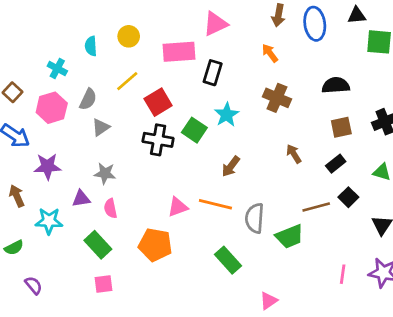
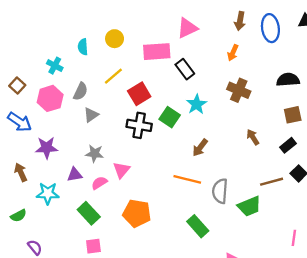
orange arrow: (270, 53) -> (233, 53), turned -119
black rectangle: (213, 73) -> (185, 69), turned -54
pink triangle: (178, 207) -> (122, 170), moved, turned -30
pink semicircle: (110, 208) -> (99, 183), turned 70

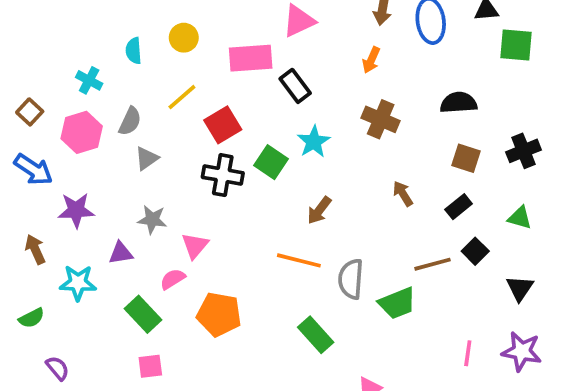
brown square: (293, 115) -> (466, 158), turned 30
pink semicircle: (99, 183) -> (173, 279), moved

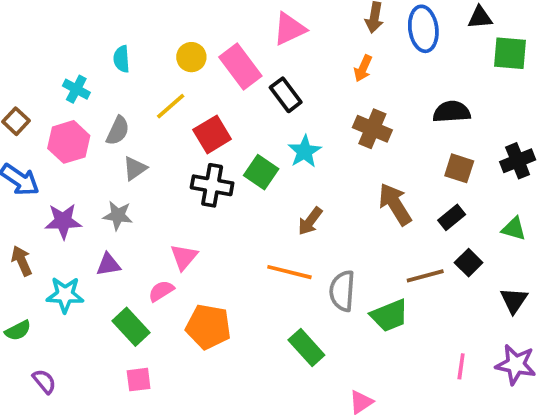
yellow circle: (184, 38) -> (191, 57), moved
pink rectangle: (251, 58) -> (240, 67), turned 57
brown arrow: (403, 194) -> (395, 204), size x1.6
gray star: (152, 220) -> (118, 215), moved

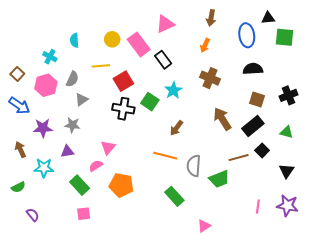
blue ellipse: (423, 29) -> (247, 35), moved
yellow line: (171, 106) -> (101, 66), turned 36
black rectangle: (452, 217) -> (253, 126), size x1.5

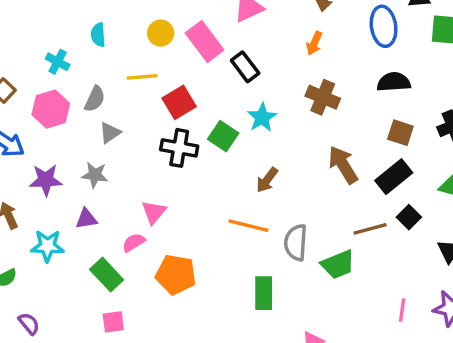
green rectangle: (174, 196) -> (264, 293), turned 42

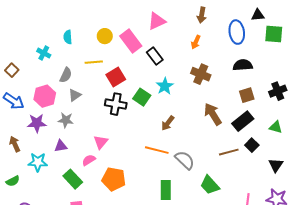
pink hexagon: (51, 109) -> (45, 96), moved
brown square: (400, 133) -> (247, 95), turned -35
gray semicircle: (296, 242) -> (185, 160), turned 130
green trapezoid: (338, 264) -> (210, 185), moved, turned 70

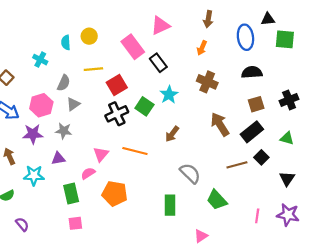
yellow circle: (105, 36) -> (89, 36), moved
black cross: (116, 104) -> (117, 114), turned -35
orange line: (157, 150) -> (135, 151), moved
green rectangle: (73, 179) -> (71, 194), turned 30

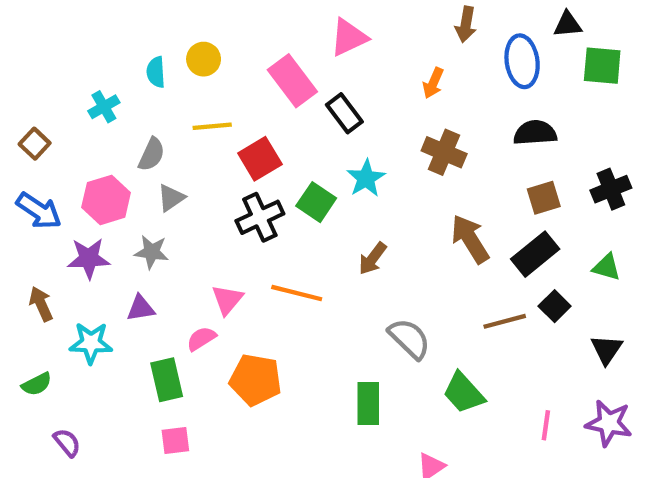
brown arrow: (208, 19) -> (466, 24), moved
cyan cross: (40, 60) -> (104, 107), turned 32

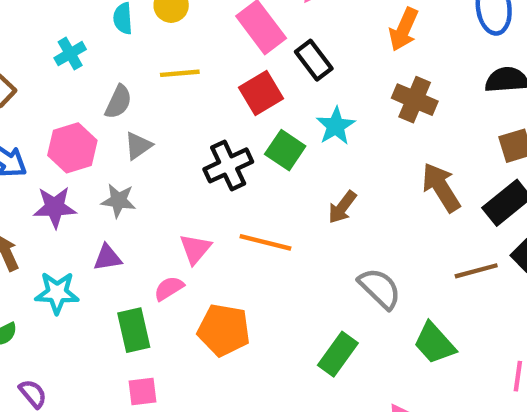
orange arrow: (433, 83) -> (404, 29), size x1.4
red square: (260, 159) -> (261, 93), moved
green rectangle: (368, 404) -> (338, 354), turned 36

